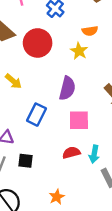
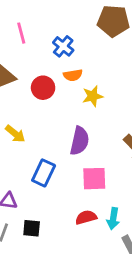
orange semicircle: (90, 31) -> (73, 75), moved
red circle: (38, 43) -> (43, 88), size x0.7
yellow star: (79, 51) -> (93, 96), turned 30

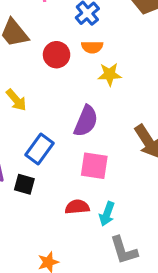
black square: (32, 228) -> (24, 184), moved

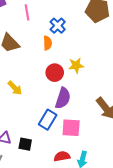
orange semicircle: (92, 47) -> (47, 43), moved, turned -88
red circle: (57, 55) -> (55, 73), moved
blue rectangle: (39, 149) -> (48, 120), moved

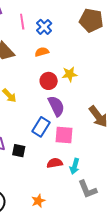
blue cross: (58, 26) -> (44, 27), moved
orange semicircle: (47, 43) -> (42, 52), turned -104
purple semicircle: (63, 98) -> (56, 106), turned -45

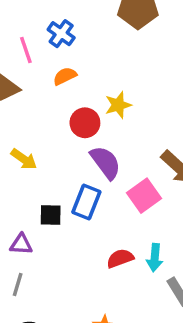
pink line: (22, 22) -> (26, 50), moved
pink square: (64, 135) -> (144, 196), moved, turned -30
black square: (19, 151) -> (51, 215), moved

